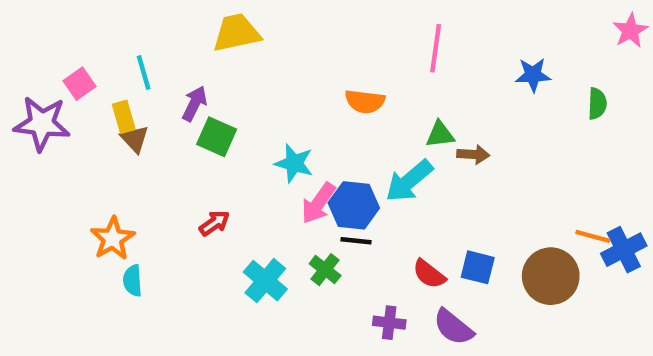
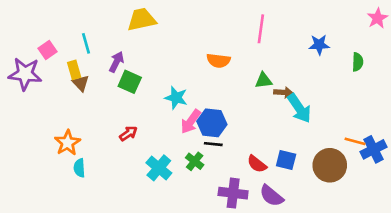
cyan arrow: (409, 181) -> (299, 108), moved, turned -84
purple cross: (389, 323) -> (233, 193), size x1.5

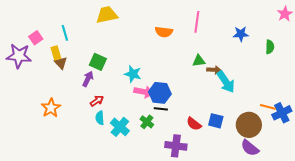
orange semicircle: (218, 61) -> (164, 32), moved
purple arrow: (116, 62) -> (88, 79), moved
pink arrow: (191, 122) -> (144, 92), turned -114
cyan semicircle: (79, 168) -> (100, 118), moved
purple semicircle: (271, 196) -> (250, 148), moved

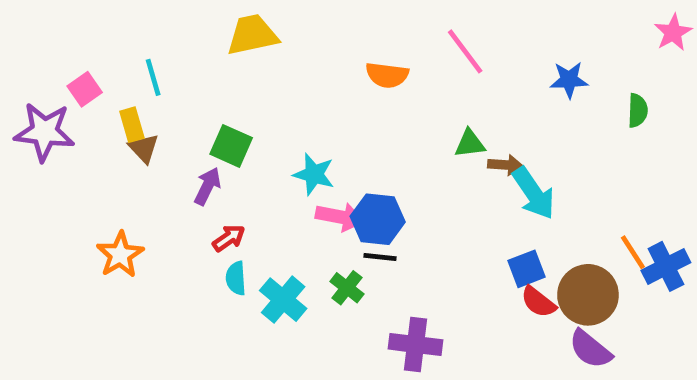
pink line: (197, 22) -> (465, 51), turned -45
orange line: (268, 107) -> (633, 252), turned 42
blue square: (216, 121) -> (527, 269), moved, turned -35
red semicircle: (194, 124) -> (538, 302), moved

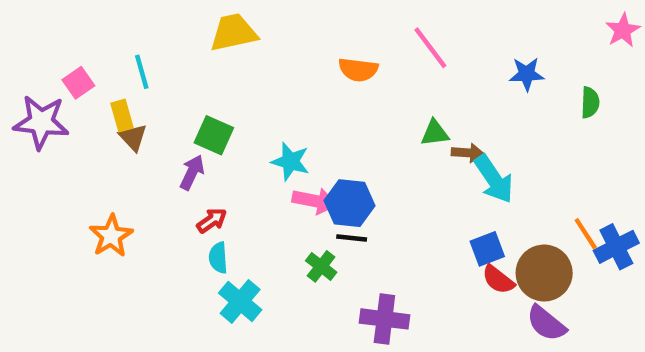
cyan cross: (283, 300) -> (240, 301), moved

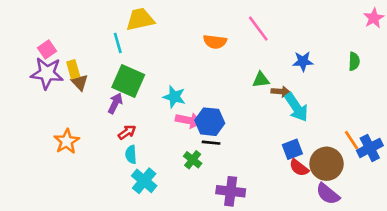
cyan line: (142, 72) -> (118, 43), moved
blue star: (527, 74) -> (303, 61), moved
purple star: (41, 122) -> (47, 73), moved
green square: (214, 135) -> (128, 81), size x1.4

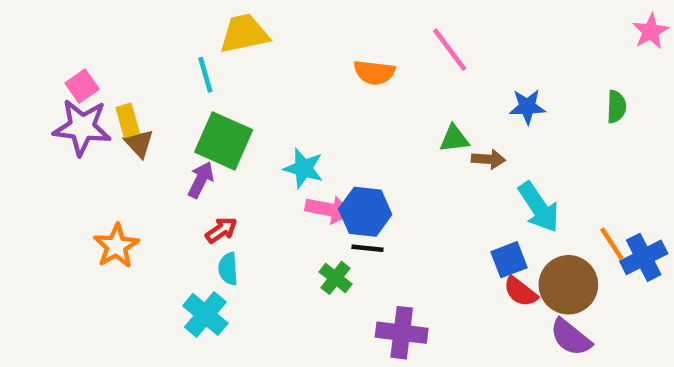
cyan arrow: (296, 107) -> (539, 207), moved
cyan cross: (144, 181) -> (205, 314), moved

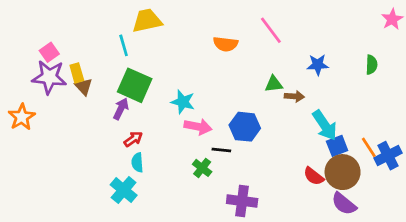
blue hexagon: (365, 212) -> (245, 127), moved
orange star: (116, 246) -> (22, 117), moved
blue square: (509, 260) -> (337, 146), moved

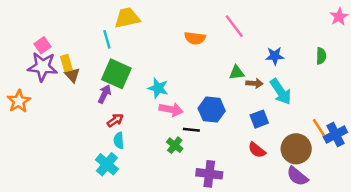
cyan arrow: (325, 125) -> (281, 92), moved
blue square: (337, 146) -> (259, 119), moved
red semicircle: (314, 176) -> (257, 150), moved

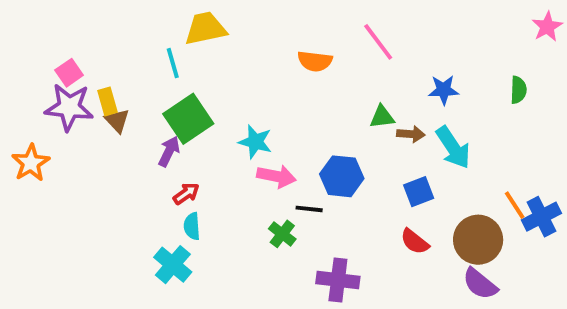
green square: (116, 74) -> (188, 119), turned 32

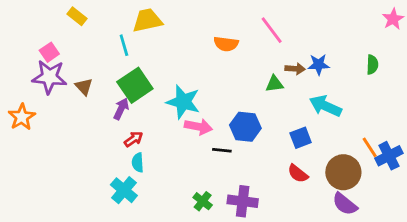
yellow rectangle: (108, 101) -> (77, 16), moved, turned -36
brown arrow: (411, 134) -> (295, 69), moved
cyan star: (255, 142) -> (183, 102), size x1.4
cyan arrow: (453, 148) -> (325, 106), turned 148
green cross: (282, 234) -> (203, 201), moved

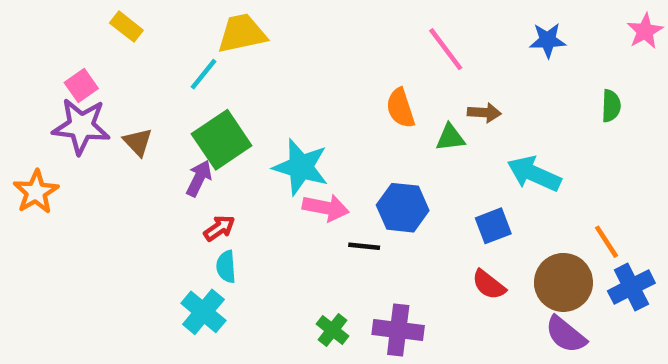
orange semicircle: (226, 44) -> (400, 108), moved, turned 65
cyan line: (124, 45) -> (203, 74), turned 55
blue star: (319, 65) -> (548, 40), moved
blue cross: (389, 156) -> (631, 287), moved

